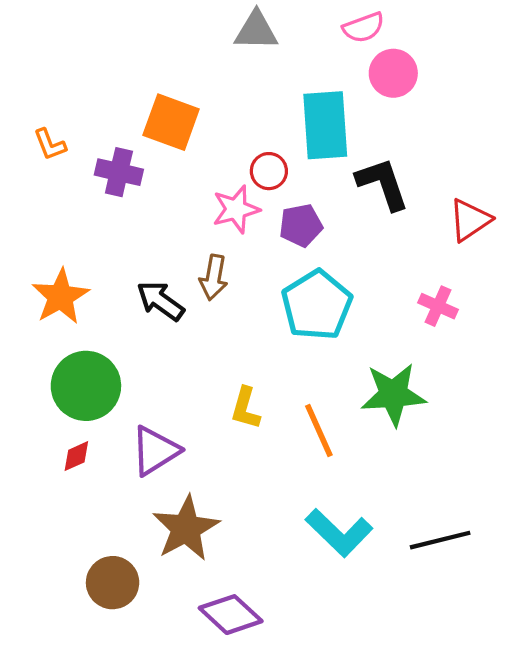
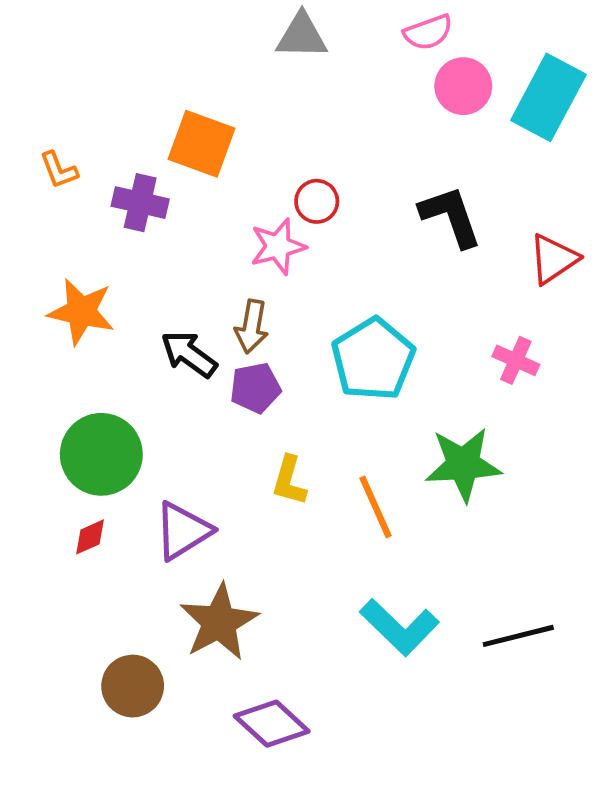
cyan rectangle: (325, 125) -> (548, 97), moved, turned 32
purple pentagon: (301, 225) -> (255, 388), moved
orange star: (60, 297) -> (81, 312), moved, turned -30

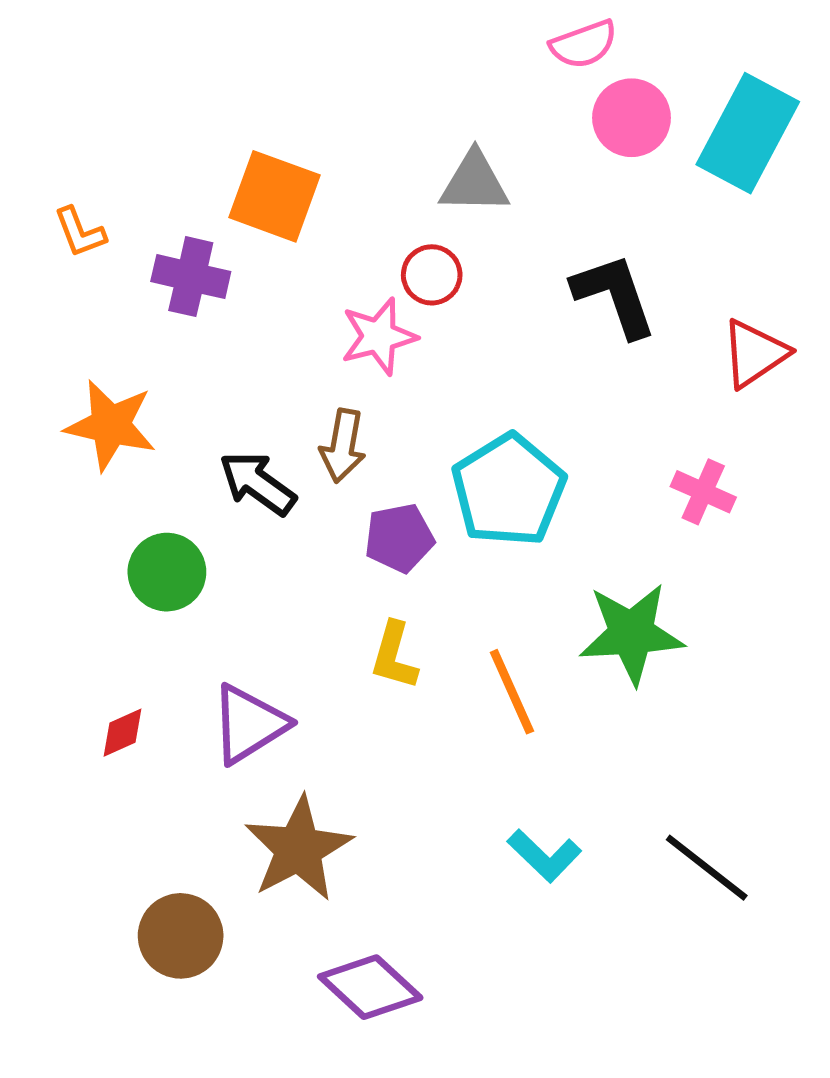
gray triangle: (302, 36) -> (474, 183), moved
purple pentagon: (255, 388) -> (399, 538), moved
green circle: (101, 454) -> (167, 572), moved, size x0.7
cyan L-shape: (399, 627) -> (544, 856), size x0.7
black line: (518, 636) -> (707, 868), turned 52

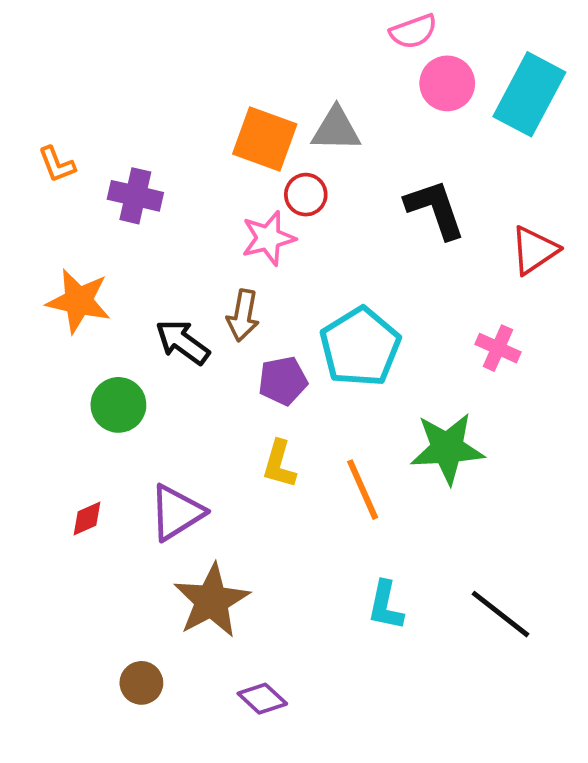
orange square: (275, 196) -> (265, 139), moved
cyan L-shape: (544, 856) -> (386, 606), turned 58
brown circle: (181, 936) -> (141, 683), moved, size x0.7
purple diamond: (370, 987) -> (262, 699), size x0.7

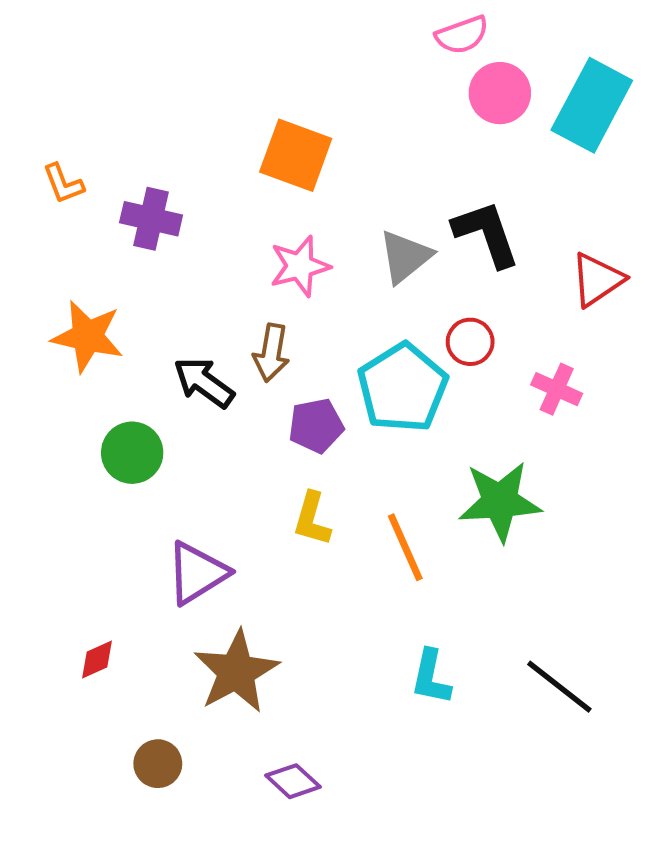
gray triangle: (336, 129) -> (405, 257), moved, turned -40
red circle: (306, 195) -> (470, 342), moved
red diamond: (87, 519) -> (97, 660), moved

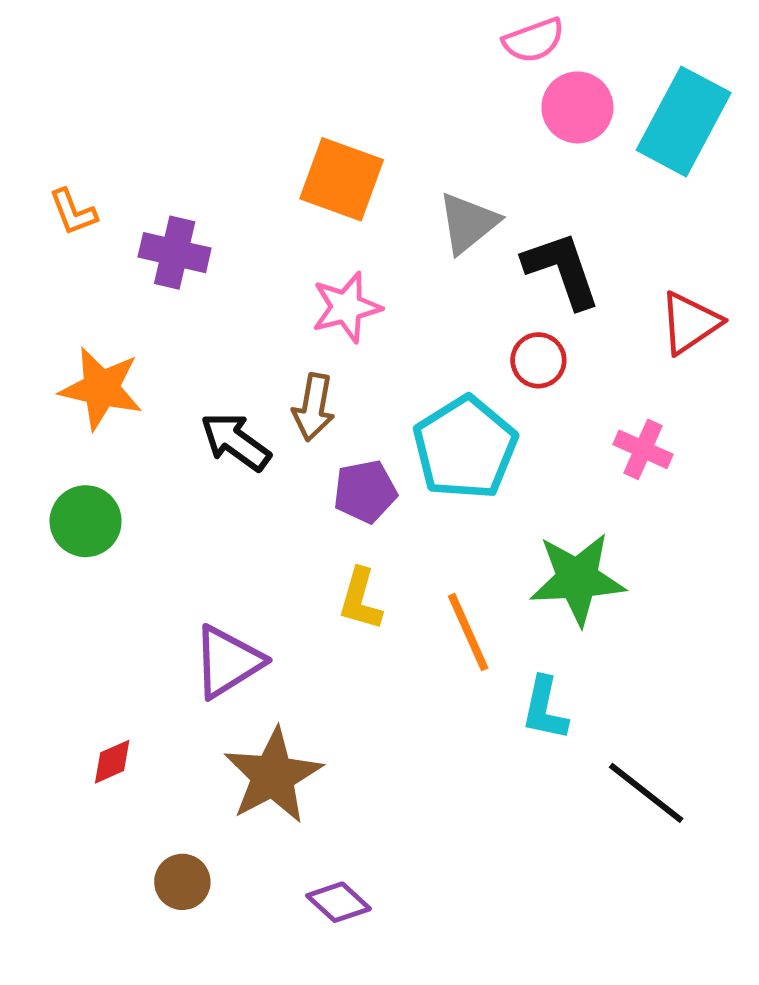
gray triangle: (405, 257) -> (468, 223), moved
red circle: (470, 342) -> (538, 360), moved
green circle: (132, 453) -> (86, 521), moved
cyan L-shape: (431, 677) -> (545, 709), moved

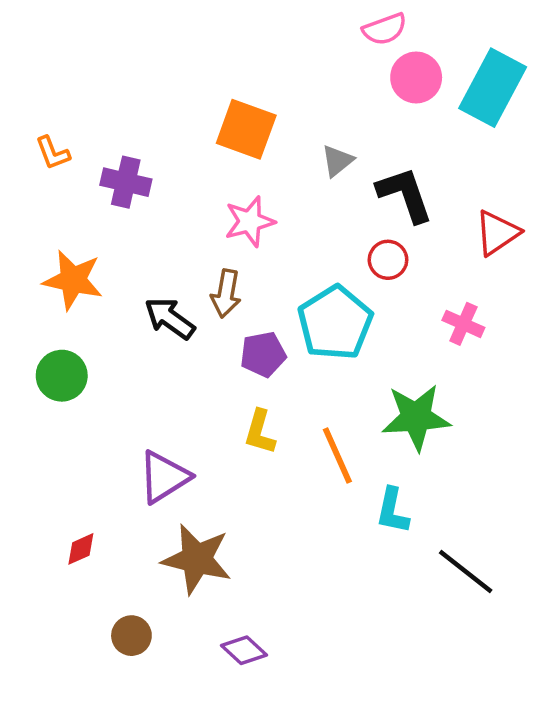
gray triangle: (468, 223) -> (337, 161), size x0.7
brown star: (273, 776) -> (197, 559), turned -30

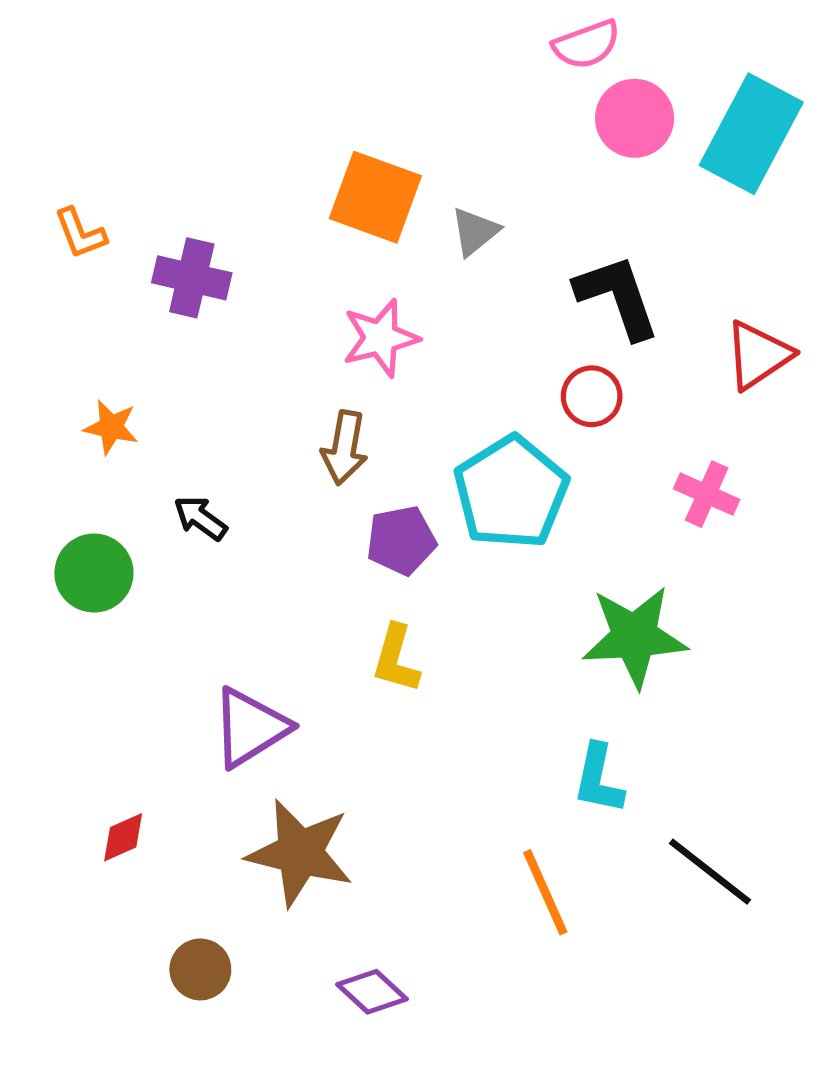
gray triangle: (337, 161) -> (475, 232), moved
orange star: (73, 280) -> (111, 427), size x0.6
black arrow: (170, 318) -> (200, 518), moved, size x0.7
orange line: (337, 456) -> (545, 892), moved

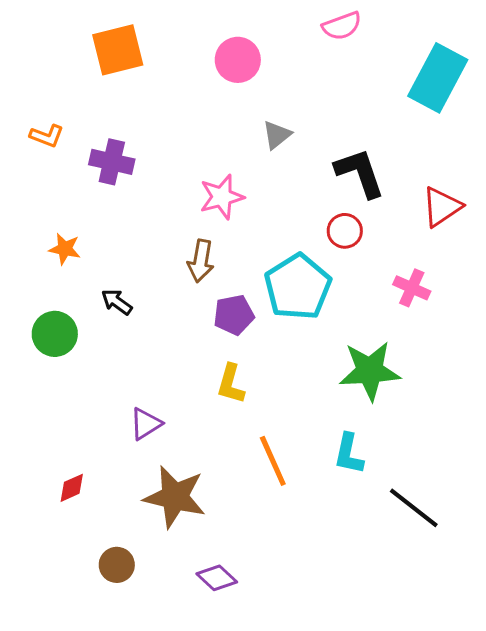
pink circle: (635, 118) -> (238, 60), moved
orange square: (375, 197) -> (118, 50), moved, turned -34
orange L-shape: (80, 233) -> (47, 136), turned -48
purple triangle: (250, 727) -> (146, 424), size x0.7
orange line: (545, 892) -> (273, 461), moved

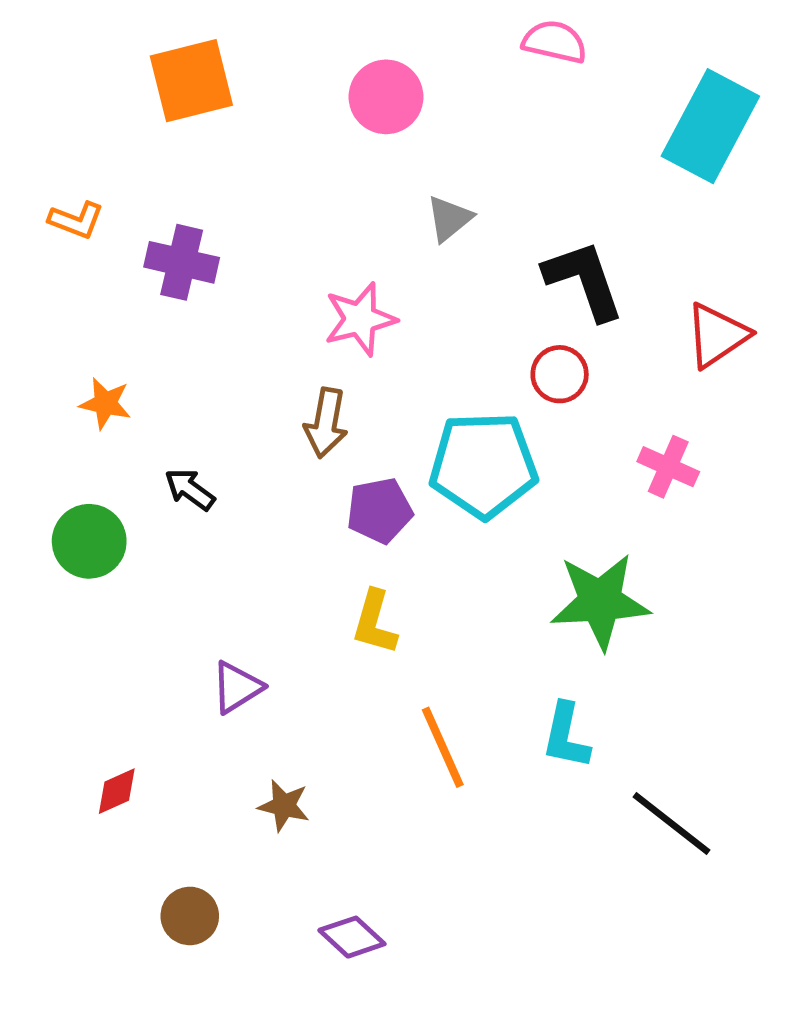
pink semicircle: (342, 26) -> (555, 42), turned -147
cyan pentagon: (298, 287) -> (483, 465), turned 30
brown star: (175, 497) -> (284, 806), size x0.5

